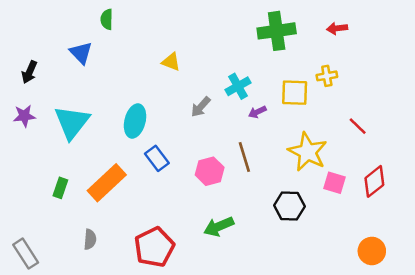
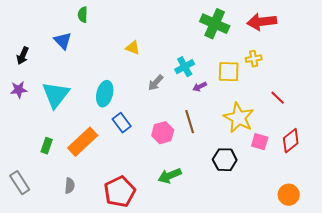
red arrow: (337, 28) -> (262, 22), size x1.8
green cross: (277, 31) -> (215, 24), turned 32
gray rectangle: (26, 254) -> (20, 183), moved

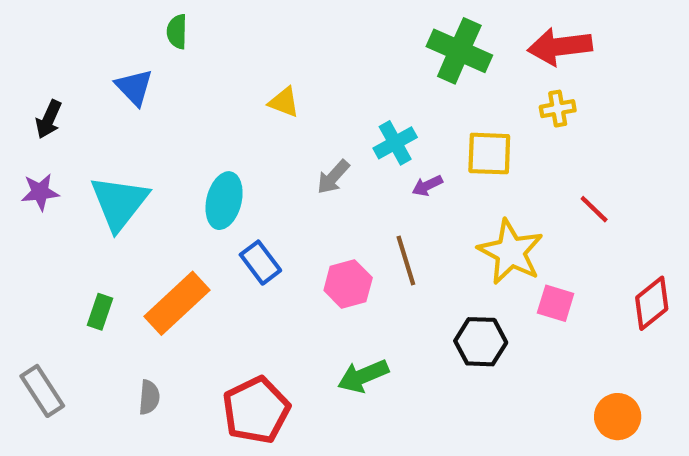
yellow cross: (254, 59) -> (558, 109), moved
red diamond: (291, 141) -> (652, 303), moved

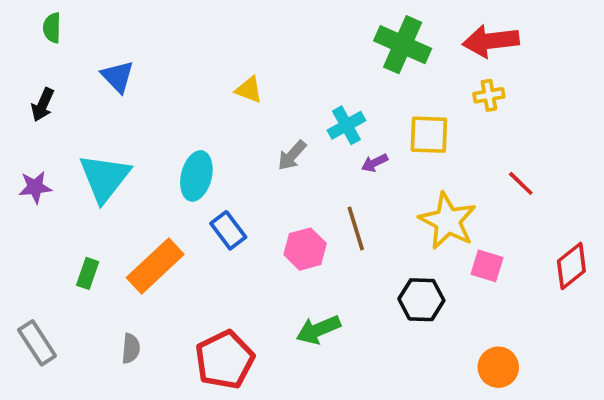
green semicircle: (177, 32) -> (52, 28), moved
purple star: (40, 192) -> (35, 187), moved
orange circle: (618, 417) -> (498, 367), moved

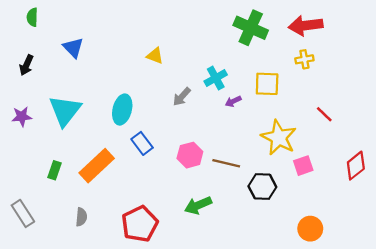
brown line: (356, 228) -> (226, 163), moved, turned -60
pink square: (487, 266) -> (303, 166), turned -36

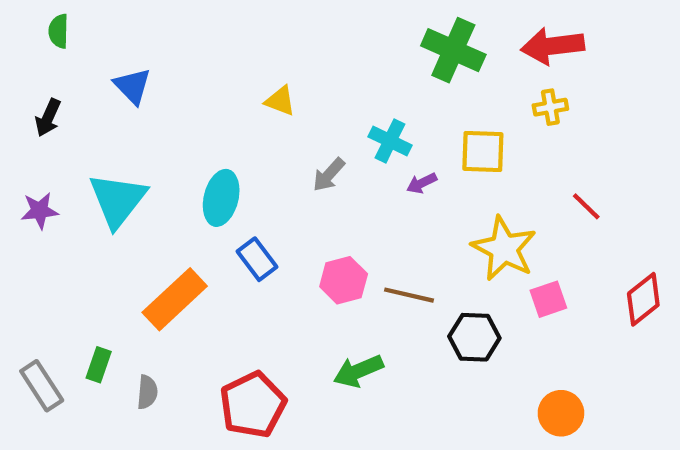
cyan cross: (216, 78) -> (390, 141), turned -35
green rectangle: (54, 170) -> (99, 365), moved

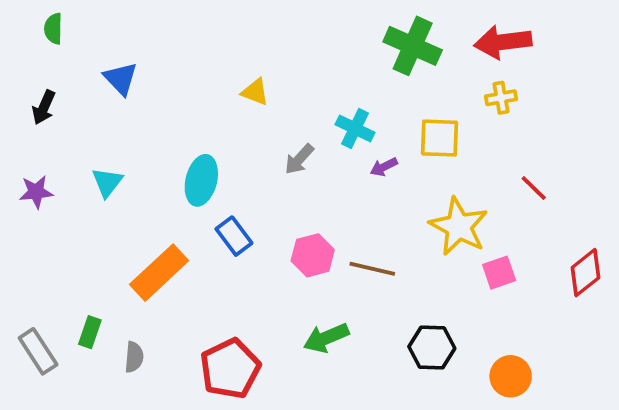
cyan triangle: (118, 200) -> (107, 182), size x0.6
black hexagon: (474, 337) -> (432, 347), moved

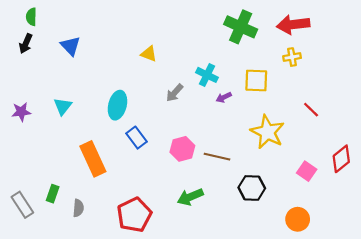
black arrow: (44, 107) -> (26, 44), moved
orange rectangle: (159, 273) -> (93, 159), turned -72
pink square: (499, 273) -> (307, 171), moved, turned -36
black hexagon: (432, 347) -> (252, 188), moved

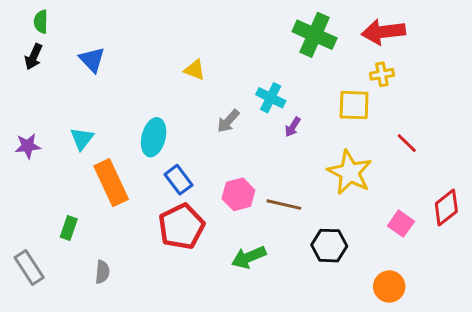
yellow square: (256, 81) -> (354, 105), moved
purple arrow: (224, 97) -> (293, 127), turned -32
orange rectangle: (93, 159) -> (111, 183), moved
green rectangle: (53, 194) -> (69, 228), moved
red pentagon: (134, 215) -> (181, 227), moved

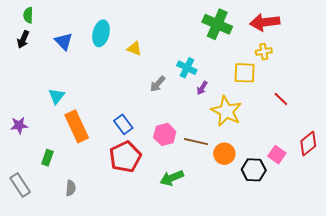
cyan ellipse: (154, 137) -> (101, 33), moved
purple star: (28, 146) -> (19, 125), moved
yellow star: (350, 172) -> (226, 111), moved
black hexagon: (329, 246) -> (254, 170), moved
orange circle: (389, 287) -> (224, 154), moved

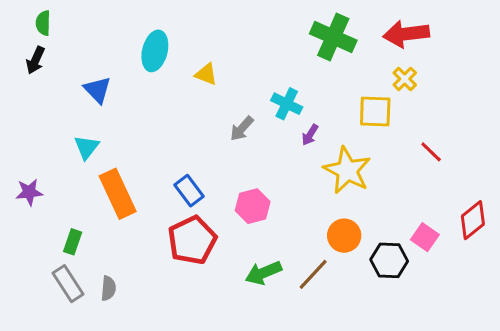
blue triangle: (64, 41) -> (97, 90), moved
yellow cross: (264, 52) -> (405, 79), turned -35
brown line: (196, 142) -> (313, 274), moved, turned -60
gray rectangle: (20, 185) -> (68, 284), moved

